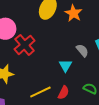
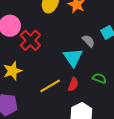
cyan triangle: (66, 66) -> (73, 57), size x1.5

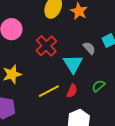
red cross: (30, 40) -> (46, 46), moved
green semicircle: (99, 78) -> (98, 86), turned -64

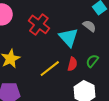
gray semicircle: (89, 48) -> (89, 26), moved
green semicircle: (98, 86) -> (92, 61), moved

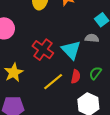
red cross: (39, 24) -> (43, 50), moved
gray semicircle: (89, 26) -> (92, 38), turned -32

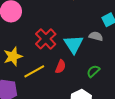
red semicircle: (76, 77) -> (60, 67), moved
yellow line: (53, 82) -> (34, 71), moved

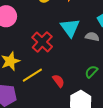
cyan triangle: (73, 44) -> (70, 28), moved
red semicircle: (60, 67) -> (58, 81), moved, turned -56

